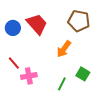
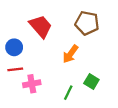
blue circle: (13, 28) -> (14, 47), moved
red line: (14, 63) -> (15, 69), turned -56

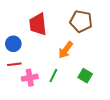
red trapezoid: (41, 26) -> (38, 24), turned -145
green line: (68, 93) -> (53, 76), moved

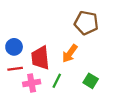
red trapezoid: (38, 24) -> (40, 58), moved

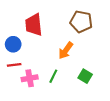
red trapezoid: (40, 58) -> (34, 25), moved

